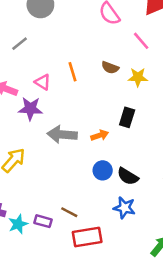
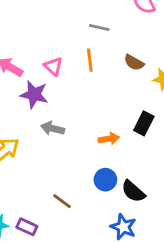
gray line: (20, 44) -> (99, 28), moved, turned 42
gray arrow: (62, 135) -> (53, 128), moved, size x0.7
brown line: (69, 212) -> (62, 201), moved

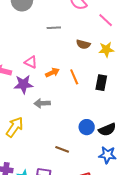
orange line: (90, 60) -> (74, 77), moved
orange arrow: (109, 139) -> (52, 73), moved
black semicircle: (133, 191) -> (107, 130), turned -48

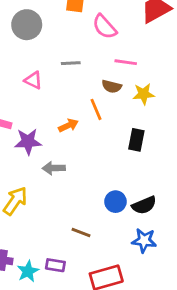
pink line: (106, 20) -> (126, 62), moved, turned -35
pink triangle: (31, 62) -> (33, 80), moved
orange line: (74, 77) -> (96, 109), moved

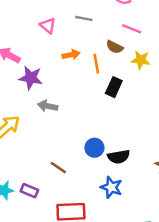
orange arrow: (68, 125) -> (71, 55), moved
black rectangle: (136, 140) -> (114, 87), moved

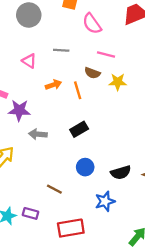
black rectangle: (114, 87) -> (79, 129), moved, turned 42
black semicircle: (119, 157) -> (121, 173), moved
blue star: (111, 187) -> (105, 201), turned -30

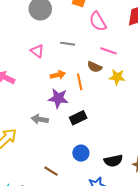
purple star: (19, 110) -> (58, 98), moved

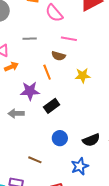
orange arrow: (58, 75) -> (11, 67), moved
yellow star: (117, 77) -> (83, 76), moved

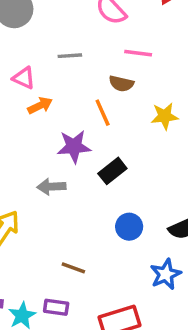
brown line: (35, 160) -> (73, 268), moved

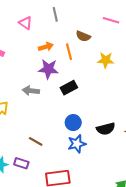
pink line: (138, 53) -> (111, 20), moved
gray line: (70, 56) -> (55, 14), turned 72
orange arrow: (40, 106) -> (46, 47), moved
blue star: (166, 274) -> (77, 144), moved

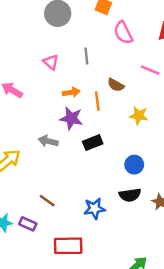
blue circle: (73, 123) -> (134, 165), moved

